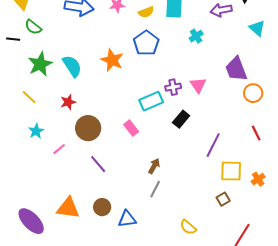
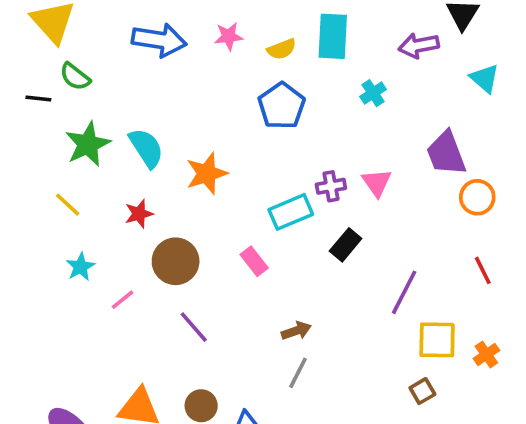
orange star: (112, 60) -> (207, 173), moved, turned 30
brown arrow: (154, 166) -> (296, 331), turned 42

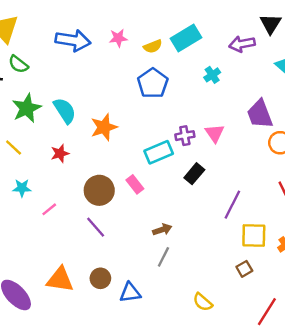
cyan rectangle: (333, 36) -> (186, 38), turned 56
brown circle: (176, 261) -> (99, 190), moved
cyan star: (80, 267) -> (22, 188), turned 30

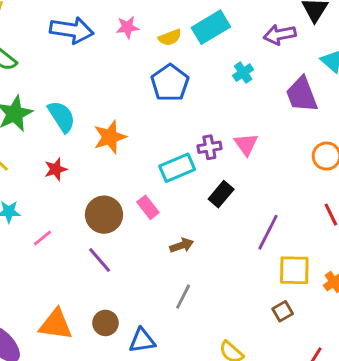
purple trapezoid: (260, 114) -> (302, 95), moved
brown arrow: (162, 230) -> (182, 245), moved

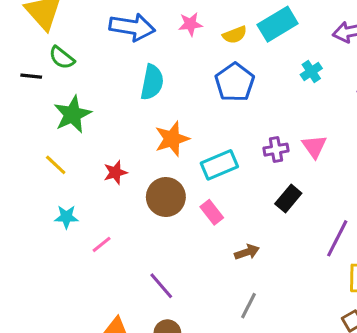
cyan semicircle: (62, 117) -> (152, 82), moved, turned 44
cyan rectangle: (177, 168) -> (219, 165), moved
brown circle: (104, 215) -> (166, 197), moved
purple line: (100, 260) -> (161, 286), moved

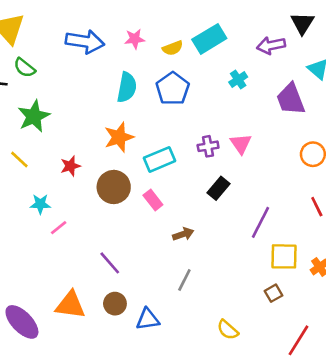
cyan semicircle: (152, 82) -> (127, 87), moved
cyan star: (66, 217) -> (40, 204), moved

